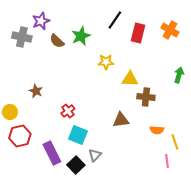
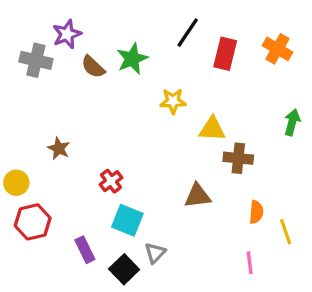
orange semicircle: (157, 130) -> (256, 212), turned -88
purple rectangle: (52, 153) -> (85, 250), size x0.7
pink line: (167, 161) -> (250, 263), moved

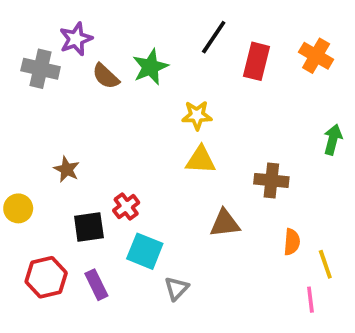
yellow triangle: (212, 129) -> (201, 160), moved
red hexagon: (33, 222) -> (46, 277), moved
pink line: (250, 263) -> (310, 300), moved
black square: (124, 269) -> (89, 227), moved, turned 36

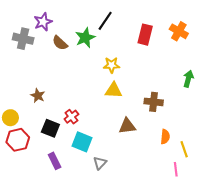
black line: (214, 37) -> (105, 21), moved
black square: (89, 227) -> (50, 128), turned 30
red hexagon: (46, 277) -> (18, 140), moved

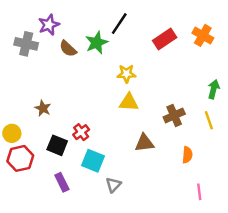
red rectangle: (145, 35) -> (165, 39), turned 42
brown cross: (154, 102) -> (174, 115), turned -30
yellow line: (184, 149) -> (209, 120), moved

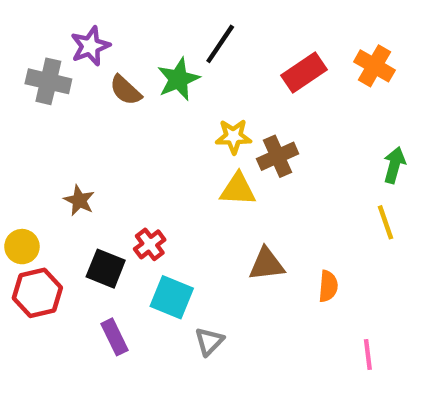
brown cross: (174, 115) -> (278, 156), moved
orange semicircle: (187, 155) -> (328, 286), moved

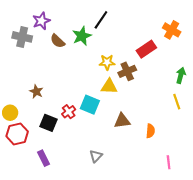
red rectangle: (304, 73) -> (146, 49), moved
cyan square: (172, 297) -> (90, 105), moved
purple rectangle: (114, 337) -> (43, 158), moved

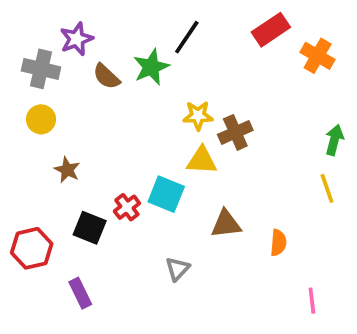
red rectangle: (146, 49) -> (271, 30), moved
yellow circle: (10, 113) -> (41, 119), moved
gray triangle: (96, 156) -> (177, 269), moved

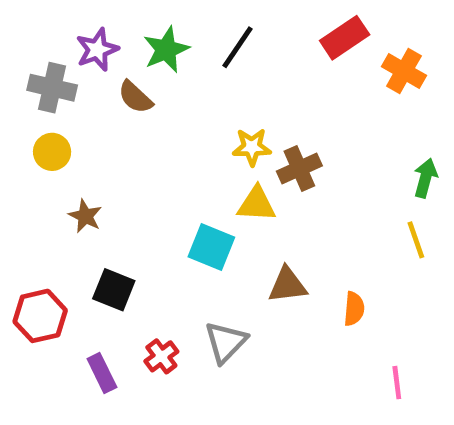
green star: (151, 67) -> (166, 50), moved
red cross: (127, 207) -> (161, 356), moved
gray triangle: (177, 269) -> (226, 342), size x1.4

